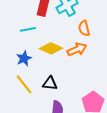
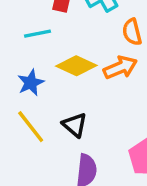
black triangle: (50, 83) -> (75, 125), turned 35

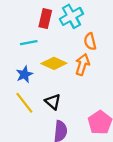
orange arrow: (120, 67) -> (82, 64), turned -50

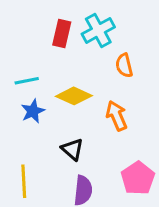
cyan line: (29, 43) -> (27, 81), moved
orange arrow: (82, 64) -> (117, 116), moved, turned -40
yellow line: (24, 103) -> (24, 181), moved, turned 35

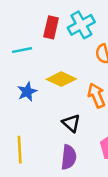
cyan line: (27, 81) -> (22, 50), moved
black triangle: (72, 149) -> (71, 123), moved

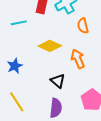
blue star: (27, 92) -> (15, 66), moved
yellow line: (20, 150) -> (17, 102), turned -30

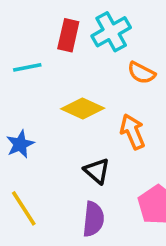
orange semicircle: (83, 26) -> (141, 73), turned -49

